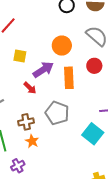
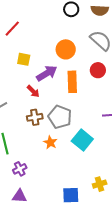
brown cross: (26, 122) -> (35, 117), moved
cyan square: (93, 134) -> (82, 140), moved
orange star: (32, 141) -> (50, 142), moved

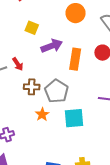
orange circle: (66, 49) -> (76, 13), moved
red arrow: (33, 91) -> (18, 64), moved
cyan square: (82, 140) -> (74, 118), turned 35

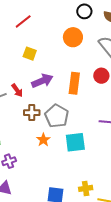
purple arrow: (52, 46) -> (42, 81), moved

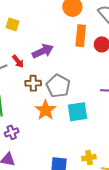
yellow square: (30, 54) -> (13, 24), moved
orange rectangle: (74, 83) -> (81, 36), moved
orange star: (43, 140) -> (45, 110), size x1.5

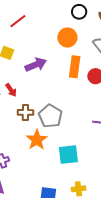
purple arrow: (43, 51) -> (36, 65), moved
cyan square: (77, 112) -> (68, 155), moved

